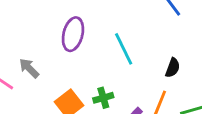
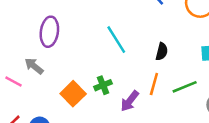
purple ellipse: (73, 34) -> (49, 32), moved

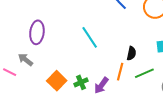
black semicircle: (162, 52) -> (131, 53), moved
green cross: (103, 85) -> (81, 82), moved

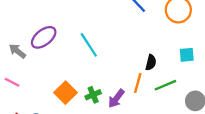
purple ellipse: (37, 32) -> (44, 37), turned 45
cyan line: (90, 37) -> (89, 45), moved
gray arrow: (26, 60) -> (17, 51), moved

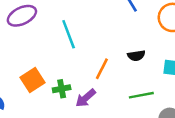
black semicircle: (151, 62) -> (136, 56), moved, turned 56
orange line: (138, 83) -> (102, 69), moved

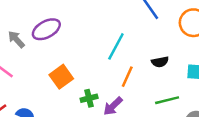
cyan line: (69, 34) -> (116, 46), moved, turned 52
orange square: (33, 80) -> (61, 77), moved

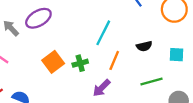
green cross: (89, 98) -> (80, 63), moved

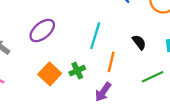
purple ellipse: (38, 18) -> (42, 31), moved
black semicircle: (144, 46) -> (139, 42), turned -105

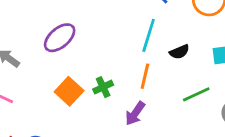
cyan line: (95, 36) -> (149, 35), moved
black semicircle: (139, 42) -> (179, 52), turned 105

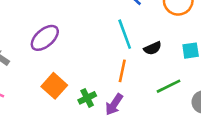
cyan line: (149, 35) -> (125, 34), turned -36
green cross: (103, 87) -> (87, 98), moved

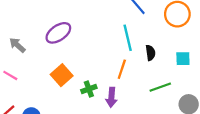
black semicircle: (153, 48) -> (150, 53), turned -80
purple arrow: (114, 104) -> (111, 97), turned -36

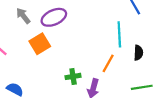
gray arrow: (17, 45) -> (23, 16), moved
orange square: (62, 75) -> (40, 44), moved

